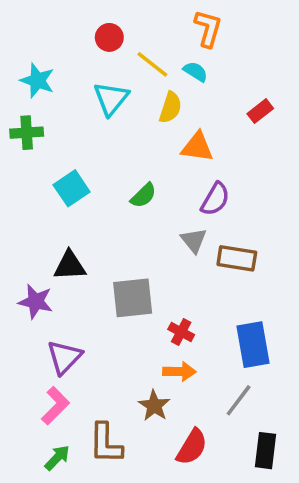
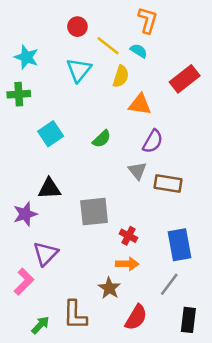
red rectangle: (260, 111) -> (185, 79), size x1.6
purple star: (36, 301) -> (25, 214), turned -30
pink L-shape: (55, 406) -> (24, 282), moved

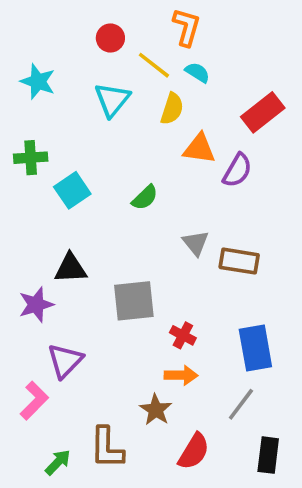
orange L-shape: (148, 20) -> (187, 27), moved
green cross: (19, 94) -> (31, 158), moved
purple semicircle: (153, 141) -> (237, 170), moved

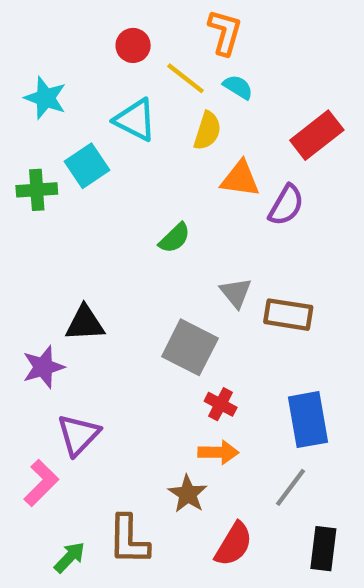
cyan triangle: (112, 100) -> (135, 120), turned -42
cyan square: (72, 190) -> (87, 166), moved
gray square: (134, 301) -> (190, 347), moved, turned 33

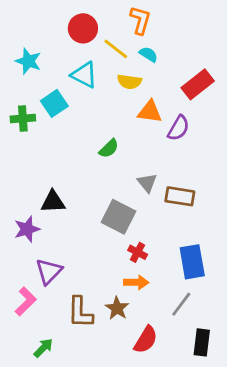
red circle: (133, 45) -> (83, 28), size x1.4
yellow semicircle: (207, 131) -> (129, 82), turned 80
brown L-shape: (129, 540) -> (80, 312), moved

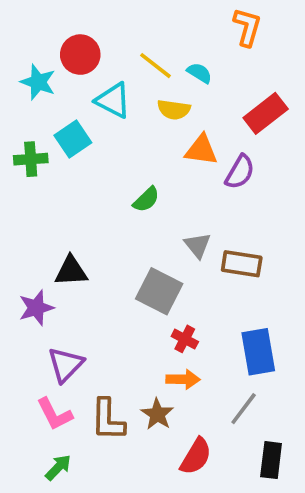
orange L-shape: (140, 20) -> (247, 27), moved
red circle: (83, 28) -> (80, 55), moved
pink L-shape: (26, 301) -> (55, 414), moved, turned 108

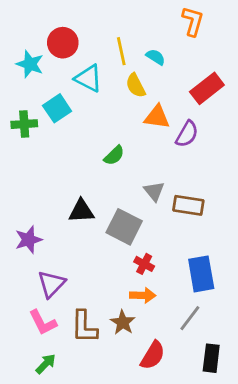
yellow line: (155, 66) -> (121, 51), turned 40
yellow semicircle: (174, 110) -> (136, 85), turned 55
black triangle: (71, 271) -> (81, 211), moved

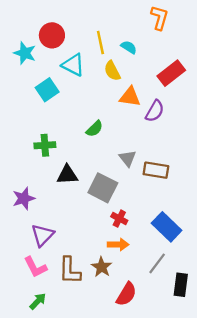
green cross: (24, 124) -> (45, 145), moved
blue rectangle: (201, 274) -> (167, 227), turned -36
black rectangle: (211, 358) -> (181, 285), moved

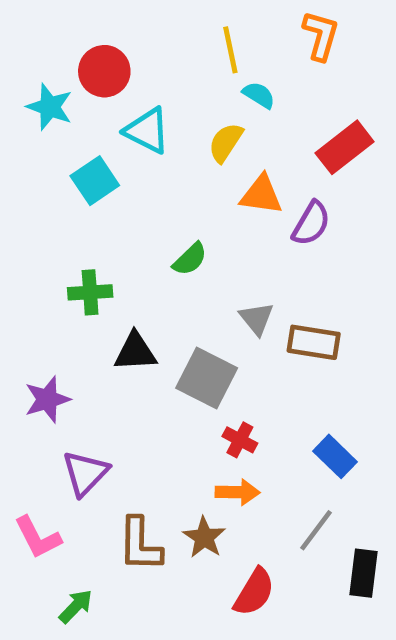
yellow line: (100, 42) -> (230, 50), moved
yellow semicircle: (112, 71) -> (226, 143), turned 60
blue rectangle: (167, 227) -> (335, 456), size x0.7
pink L-shape: (35, 267) -> (38, 537), moved

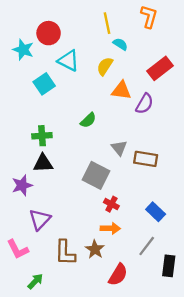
black triangle: (135, 352) -> (43, 163), moved

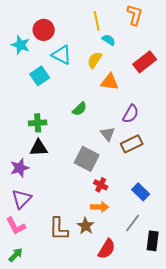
purple semicircle: (145, 104) -> (131, 114), moved
brown rectangle: (146, 159) -> (132, 144), turned -35
purple triangle: (40, 220) -> (22, 199), moved
green arrow: (35, 281) -> (16, 255), moved

